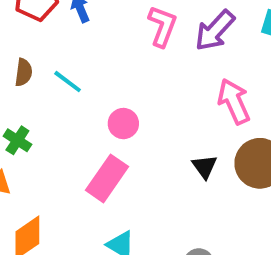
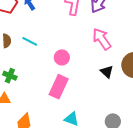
pink arrow: (234, 101) -> (102, 39), moved

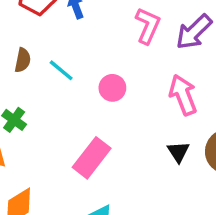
pink circle: (62, 57) -> (112, 88), moved

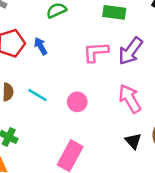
pink L-shape: (148, 26) -> (96, 52), turned -108

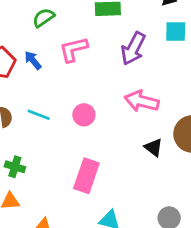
pink L-shape: (96, 52) -> (73, 49), moved
pink arrow: (130, 99) -> (142, 101), turned -36

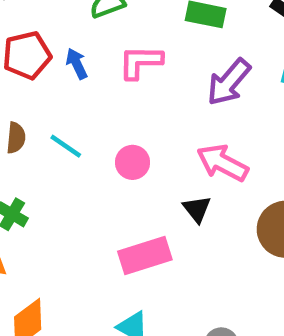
black triangle: (153, 147) -> (197, 209), moved
pink rectangle: (86, 176) -> (145, 256), moved, turned 40

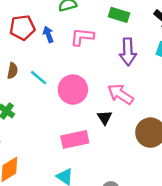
purple arrow: (229, 82) -> (128, 52), turned -48
pink circle: (133, 162) -> (73, 90), size x1.6

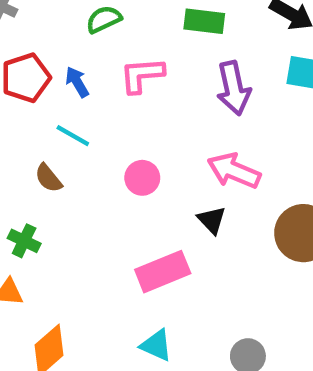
brown semicircle: (12, 71) -> (48, 178), moved, turned 140
cyan line: (38, 78) -> (73, 136), moved
pink circle: (73, 90) -> (142, 178), size x0.6

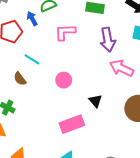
blue arrow: (77, 82) -> (32, 19), moved
pink arrow: (234, 171) -> (121, 68), moved

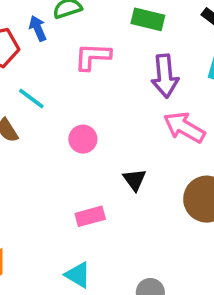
pink rectangle: (72, 124) -> (90, 216), size x0.7

